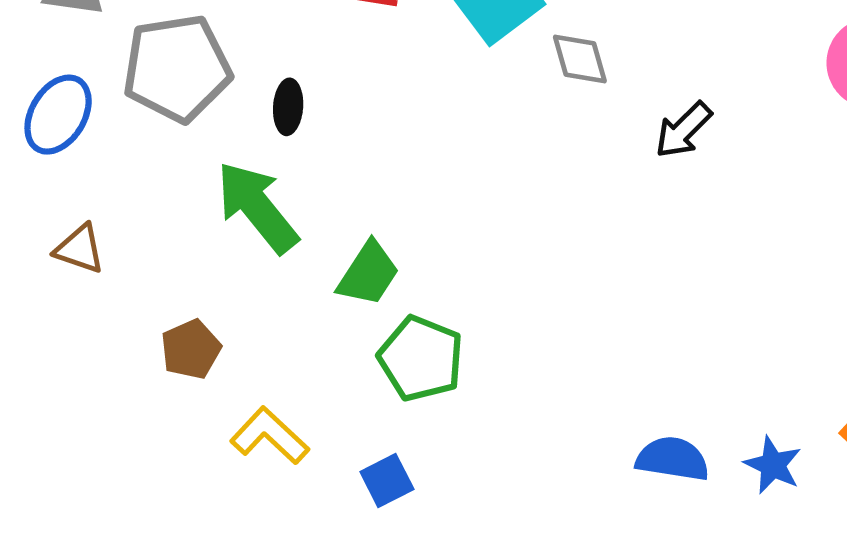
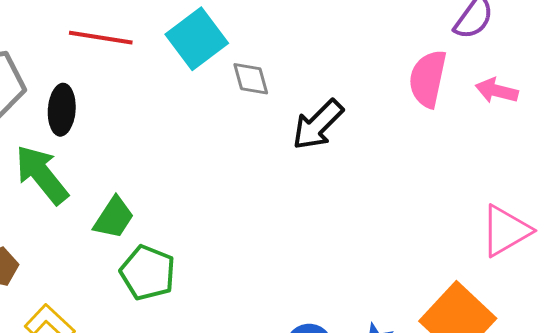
black ellipse: (288, 107) -> (62, 110), size x1.4
black arrow: (683, 130) -> (318, 125), size x1.4

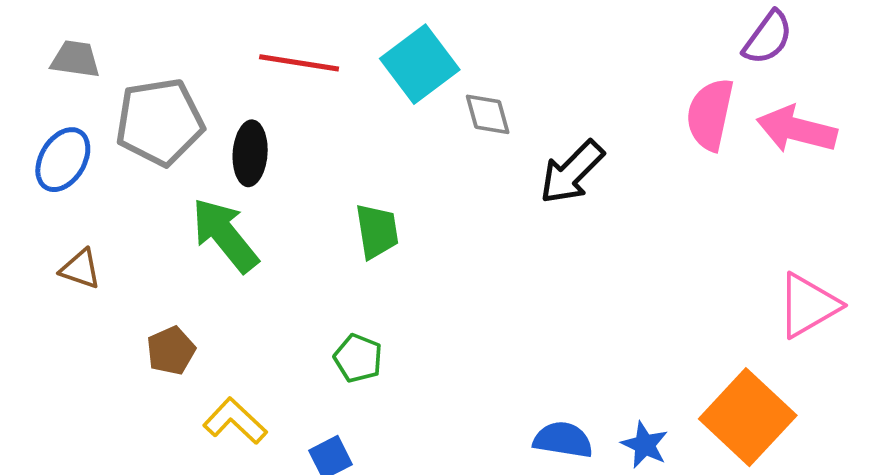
pink arrow: (497, 91) -> (797, 129), size x1.5
green trapezoid: (114, 218) -> (377, 231), moved, turned -42
green pentagon: (148, 273) -> (358, 358), size x0.7

